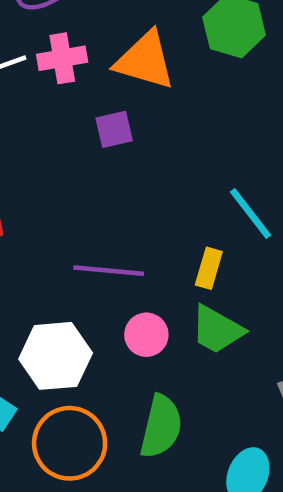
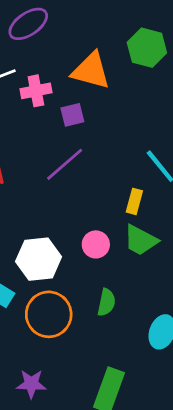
pink cross: (62, 58) -> (36, 91), moved
purple line: (109, 271) -> (65, 164), moved, turned -45
green semicircle: (161, 426) -> (106, 302), size x0.7

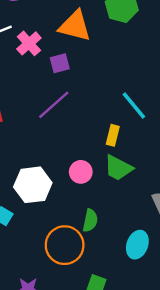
pink cross: (36, 91) -> (29, 43), turned -30
orange circle: (49, 314) -> (65, 245), moved

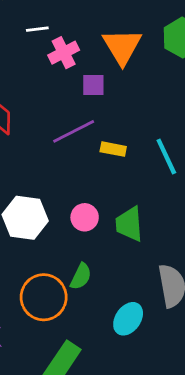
orange triangle: (75, 26) -> (122, 46), turned 30
yellow rectangle: (113, 135) -> (113, 149), moved, turned 72
green trapezoid: (118, 168) -> (129, 224), turned 44

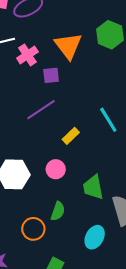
yellow rectangle: (113, 149) -> (71, 136), moved, turned -48
green trapezoid: (129, 224) -> (93, 187), moved
orange circle: (44, 297) -> (33, 229), size x0.7

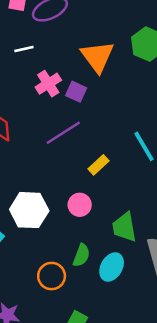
pink cross: (27, 55) -> (48, 84), moved
purple square: (51, 75) -> (76, 92), turned 30
cyan ellipse: (95, 237) -> (112, 267), moved

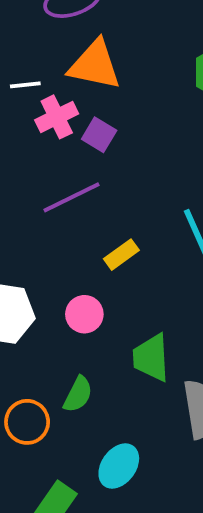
white line: (24, 49) -> (25, 85), moved
orange triangle: (97, 57) -> (95, 65), moved, turned -48
cyan ellipse: (112, 267) -> (119, 466), moved

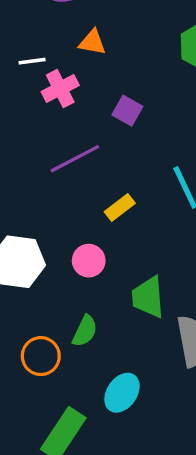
orange triangle: (95, 65) -> (92, 42), size x0.6
purple square: (99, 135) -> (127, 111), moved

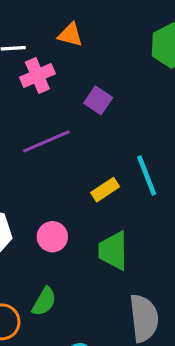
yellow rectangle: (120, 208) -> (105, 190), moved
green trapezoid: (148, 297) -> (113, 251), moved

